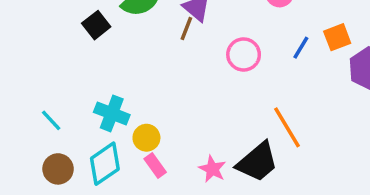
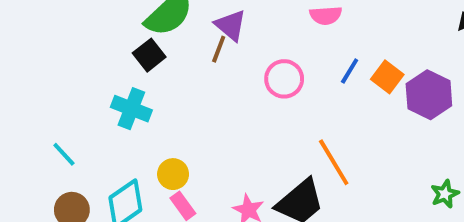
black square: (96, 25) -> (149, 55), moved
orange square: (337, 37) -> (387, 77), moved, turned -32
cyan cross: (112, 113) -> (131, 109), moved

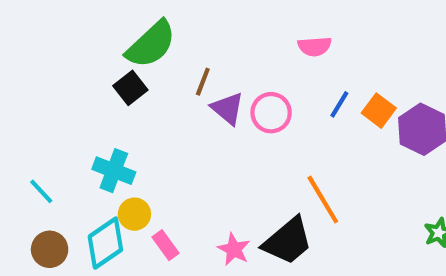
purple triangle: (231, 25) -> (228, 109), moved
cyan cross: (131, 109) -> (114, 171), moved
yellow circle: (173, 174) -> (134, 214), moved

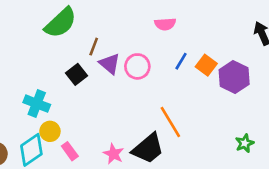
black square: (130, 88) -> (76, 74), moved

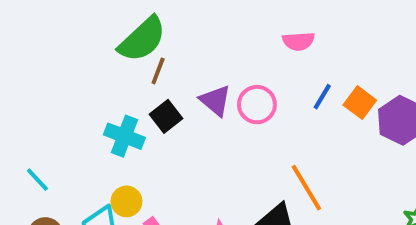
brown line: (94, 47) -> (158, 71), moved
cyan cross: (37, 104) -> (124, 136), moved

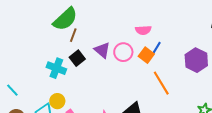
pink semicircle: (298, 41) -> (143, 30), moved
orange square: (360, 103) -> (146, 55), moved
orange line: (306, 188) -> (161, 83), moved

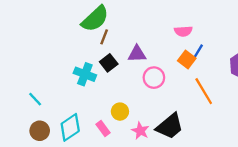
purple triangle: (102, 50) -> (137, 54), turned -42
pink circle: (123, 52) -> (154, 78), moved
yellow circle: (57, 101) -> (120, 112), moved

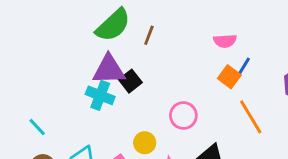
brown line: (104, 37) -> (149, 35), moved
purple triangle: (137, 54) -> (109, 70), moved, size x1.4
pink circle: (154, 78) -> (183, 115), moved

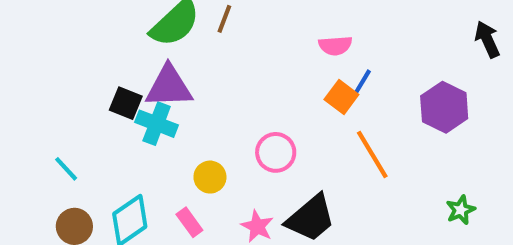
brown line: (149, 35) -> (224, 19), moved
black square: (130, 81) -> (126, 103), moved, turned -30
yellow circle: (145, 143) -> (210, 177), moved

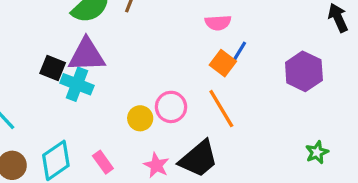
orange line: (372, 154) -> (221, 109), moved
yellow circle: (210, 177) -> (140, 118), moved

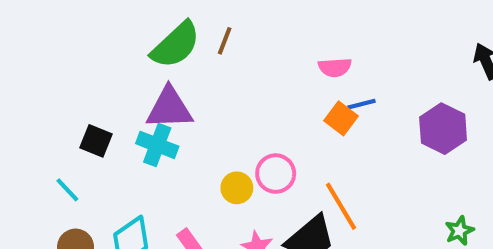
blue line: (239, 52) -> (361, 104), turned 45
black square: (53, 68) -> (96, 141), moved
orange line: (221, 109) -> (341, 206), moved

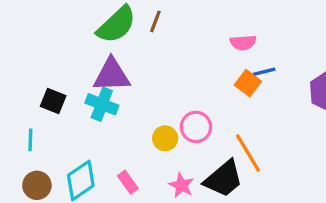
cyan line: (67, 190) -> (30, 140), turned 45

